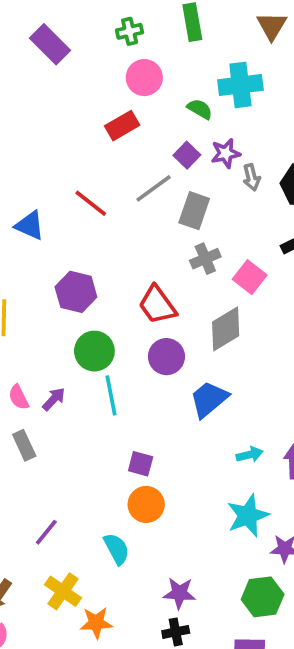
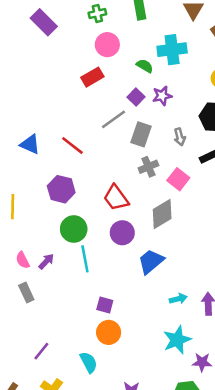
gray arrow: (251, 177) -> (180, 137), moved
red line: (91, 203) -> (72, 146), moved

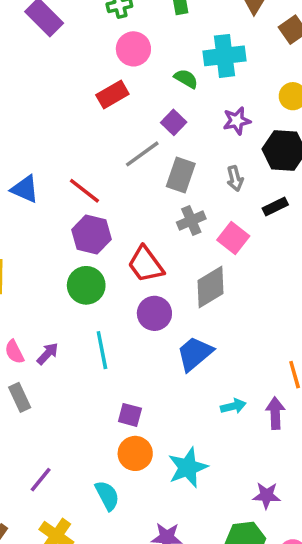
purple star: (162, 96) -> (237, 121), moved
purple hexagon: (61, 189) -> (91, 235), moved
green circle: (74, 229) -> (86, 285), moved
cyan star: (177, 340) -> (188, 467), moved

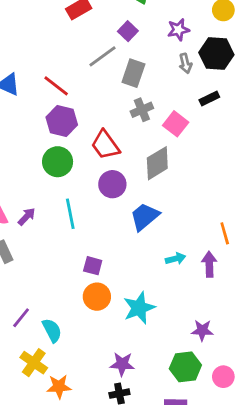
gray arrow: (235, 179) -> (185, 63), moved
cyan semicircle: (107, 495) -> (52, 330), moved

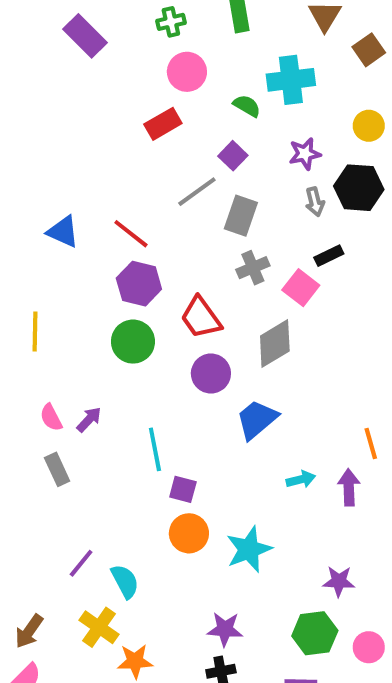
black rectangle: (209, 99) -> (329, 256), moved
cyan line: (70, 214) -> (155, 449), moved

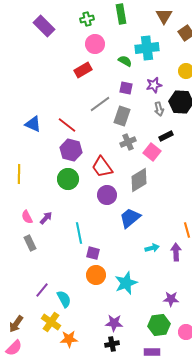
purple square: (233, 156) -> (126, 88), moved, turned -32

